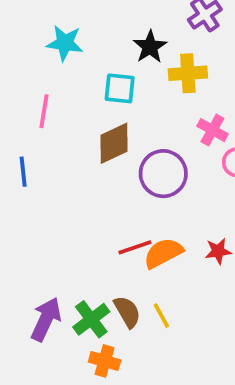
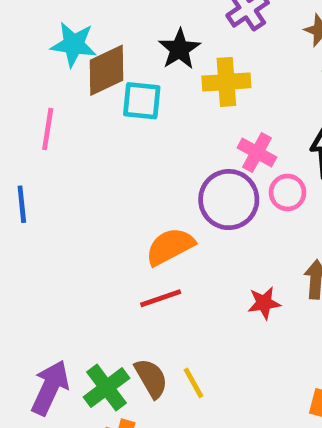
brown diamond: (114, 143) -> (107, 70), moved
purple circle: (163, 174) -> (229, 200), moved
orange semicircle: (163, 253) -> (170, 247), moved

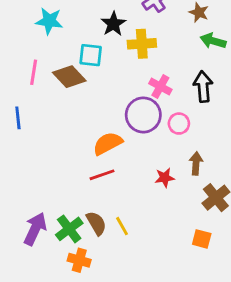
brown diamond: (107, 70) -> (69, 77), moved, turned 72
pink circle: (288, 192) -> (179, 124), moved

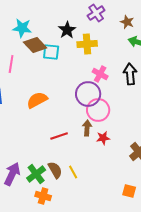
brown diamond: (69, 77) -> (35, 45), moved
pink circle: (179, 124) -> (98, 110), moved, size x1.5
orange semicircle: (108, 143) -> (37, 100), moved
brown arrow: (196, 163) -> (87, 128), moved
orange square: (202, 239) -> (129, 191), moved

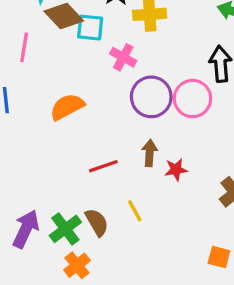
pink cross: (100, 74) -> (123, 57), moved
pink circle: (98, 110) -> (193, 99), moved
yellow line: (73, 172) -> (135, 211), moved
orange cross: (43, 196) -> (77, 265), turned 35

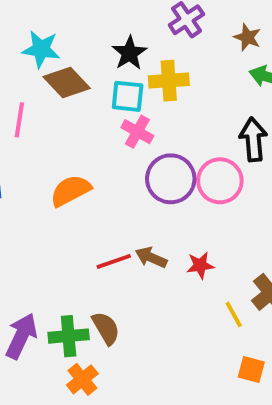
cyan square: (90, 28) -> (128, 96), moved
brown arrow: (150, 153) -> (151, 257), moved, turned -70
yellow line: (135, 211) -> (234, 314), moved
green cross: (65, 229) -> (69, 336), turned 32

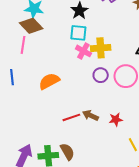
yellow cross: (169, 81) -> (101, 48), moved
brown diamond: (67, 83) -> (31, 26), moved
purple circle: (171, 179) -> (101, 75), size x0.6

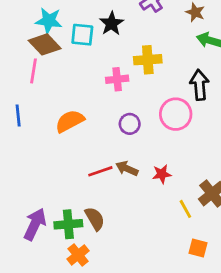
cyan square: (78, 33) -> (82, 35), moved
yellow cross: (101, 48) -> (148, 60), moved
pink cross: (83, 51) -> (117, 79), turned -35
purple circle: (101, 75) -> (130, 124), moved

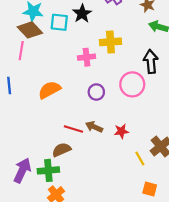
red line: (100, 171) -> (73, 129), turned 36
brown semicircle: (95, 219) -> (61, 150), moved, turned -84

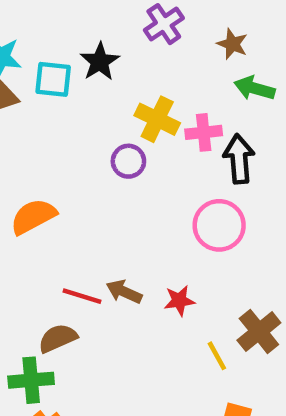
yellow cross: (110, 42) -> (157, 119), turned 30
pink cross: (87, 57) -> (204, 132), moved
pink circle: (132, 84) -> (219, 225), moved
purple circle: (96, 92) -> (128, 161), moved

